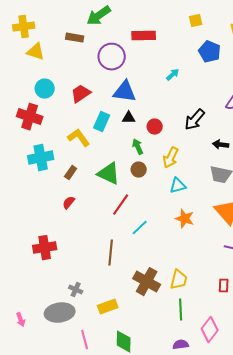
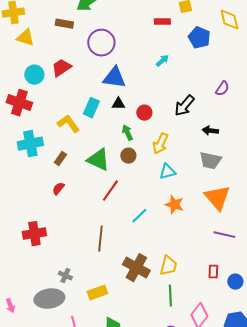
red rectangle: (144, 36) -> (162, 22), moved, size x0.7
red trapezoid: (81, 94) -> (61, 68), moved
cyan line: (140, 228) -> (139, 216), moved

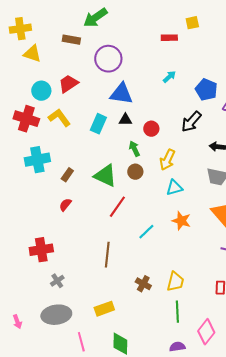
blue pentagon: (199, 38) -> (206, 90), moved
yellow L-shape: (68, 124) -> (59, 118), moved
brown cross: (136, 268) -> (143, 284), size x0.6
gray cross: (65, 276) -> (57, 281), moved, turned 32

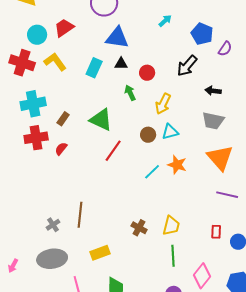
brown circle: (135, 172) -> (148, 135), moved
cyan line: (146, 232) -> (152, 172), moved
red cross: (41, 250) -> (36, 138), moved
brown line: (107, 255) -> (80, 215), moved
pink arrow: (17, 322) -> (13, 266), turned 48

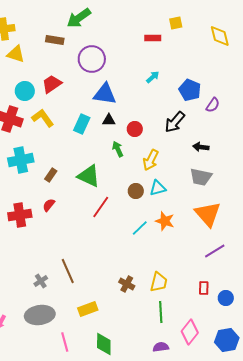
red cross: (36, 138) -> (20, 215), moved
purple line: (227, 195) -> (215, 251), turned -45
brown line: (80, 215) -> (68, 271), turned -30

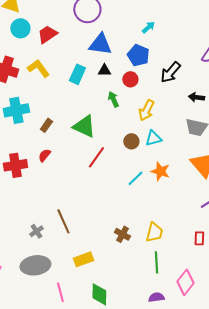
blue pentagon: (190, 90) -> (138, 55), moved
cyan circle: (25, 91) -> (20, 28), moved

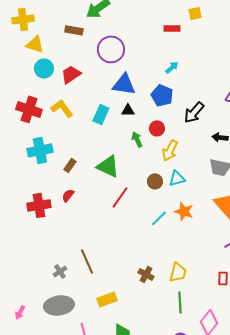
red circle: (130, 79) -> (157, 128), moved

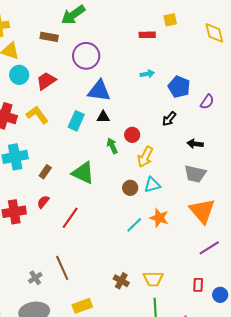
cyan arrow: (172, 67) -> (147, 74), turned 32
blue pentagon: (162, 95) -> (179, 87), moved
black arrow: (194, 112) -> (169, 119), size x0.7
red line: (120, 197) -> (70, 218), moved
yellow trapezoid: (178, 272) -> (153, 279), turned 75

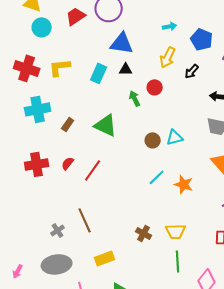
red trapezoid: (46, 81) -> (76, 16), moved
yellow L-shape: (37, 115) -> (60, 67), turned -60
yellow arrow: (145, 157) -> (168, 57), moved
red semicircle: (43, 202) -> (68, 163), moved
orange star: (159, 218) -> (184, 184), moved

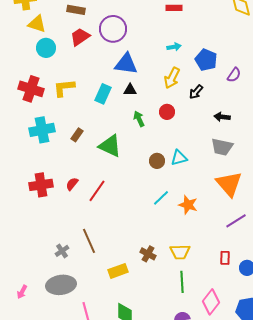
red circle: (155, 87) -> (167, 112), moved
brown rectangle: (68, 124) -> (77, 135), moved
yellow rectangle: (105, 258) -> (118, 271), moved

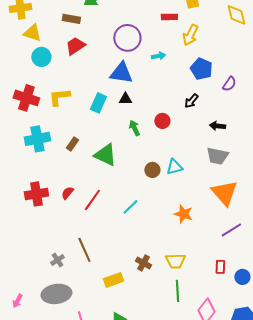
purple circle: (113, 29) -> (127, 38), moved
cyan arrow: (174, 47) -> (158, 56), moved
yellow arrow: (172, 78) -> (190, 35), moved
cyan line: (161, 198) -> (130, 207), moved

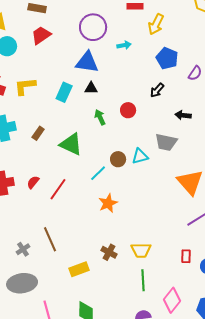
gray trapezoid: (217, 156) -> (166, 142), moved
cyan line: (130, 207) -> (98, 173), moved
orange star: (183, 214) -> (108, 203), moved, turned 30

